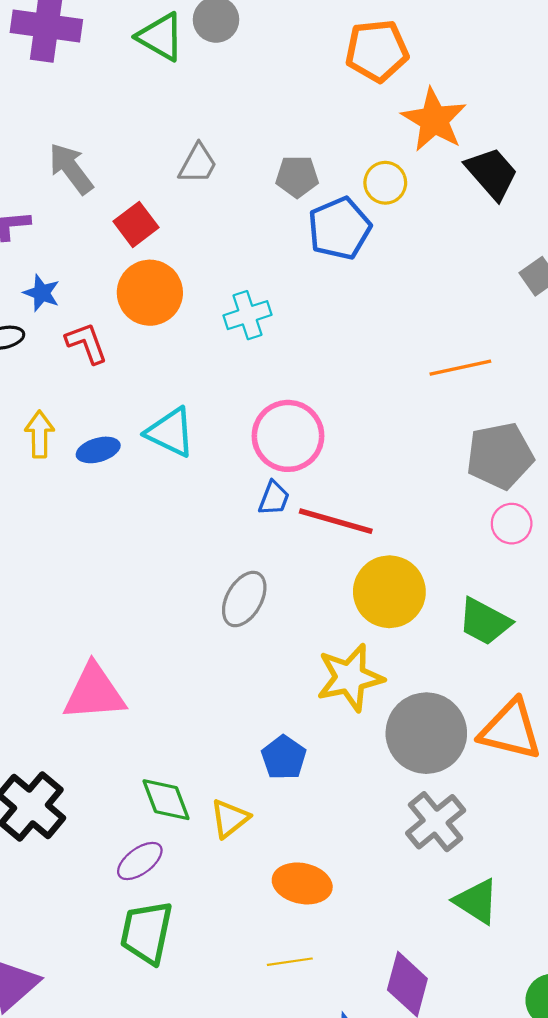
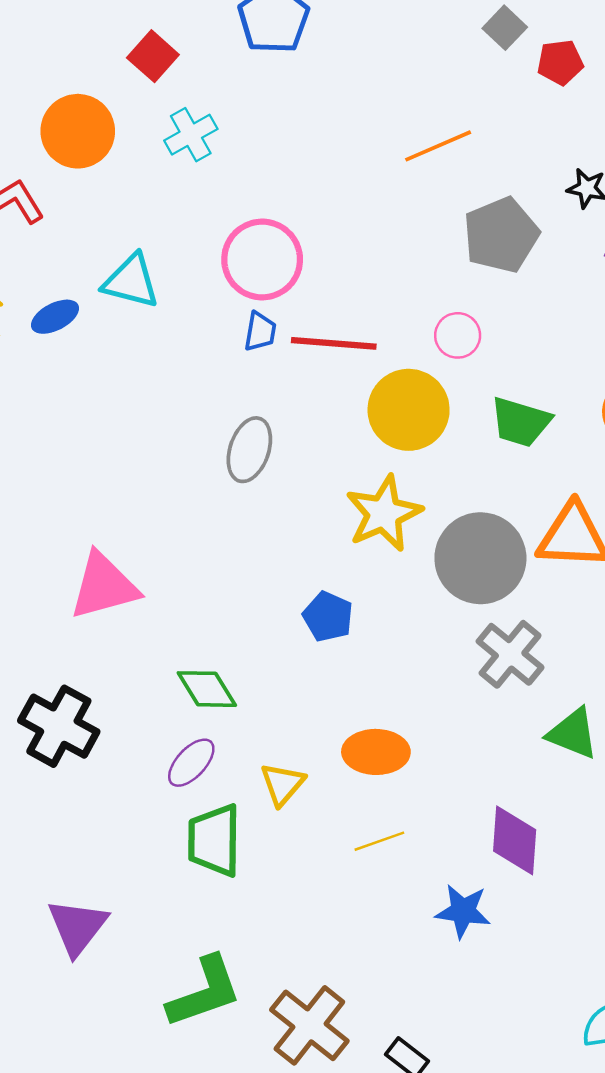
red square: (136, 224) -> (153, 56), moved
pink circle: (512, 524) -> (458, 335), moved
yellow triangle: (230, 819) -> (282, 784), moved

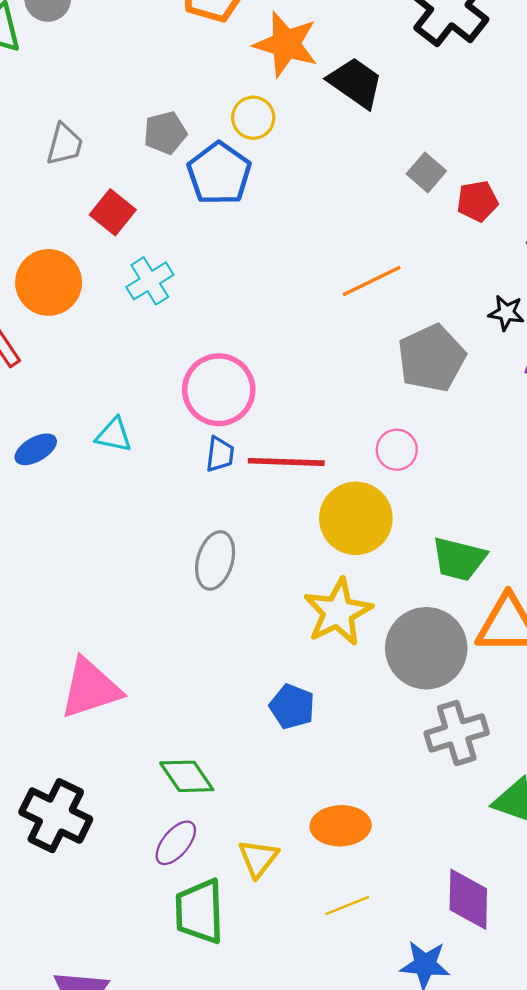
cyan triangle: (131, 281) -> (114, 435), moved, size x0.7
green trapezoid: (521, 422) -> (459, 559), moved
gray cross: (510, 654) -> (457, 733), turned 36

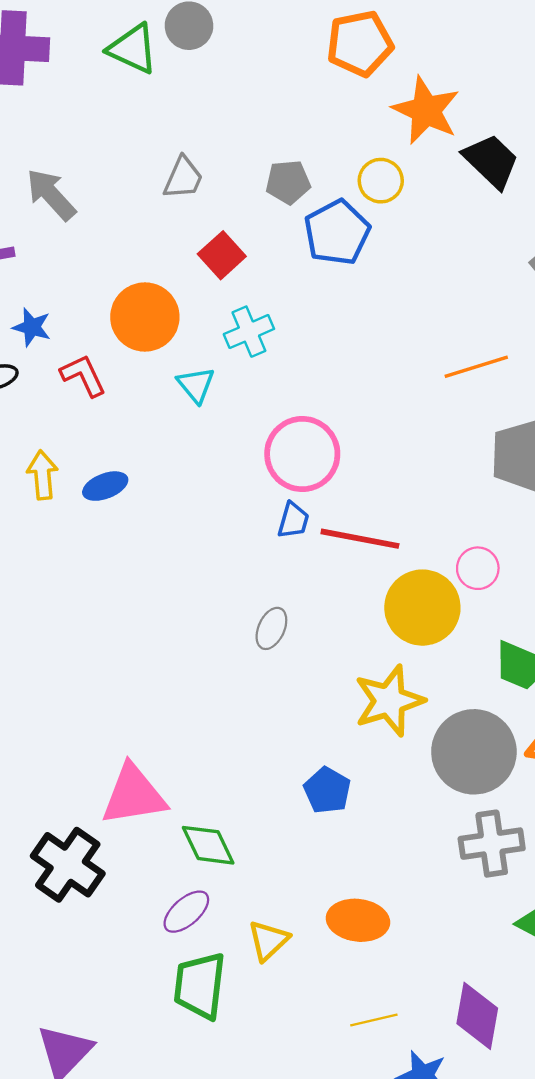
cyan triangle: (114, 435) -> (196, 385), moved, turned 30
pink circle: (397, 450) -> (478, 568), moved
gray ellipse: (215, 560) -> (271, 628), size x0.7
pink triangle: (90, 688) -> (134, 795), moved
yellow line: (347, 905) -> (374, 1020), moved

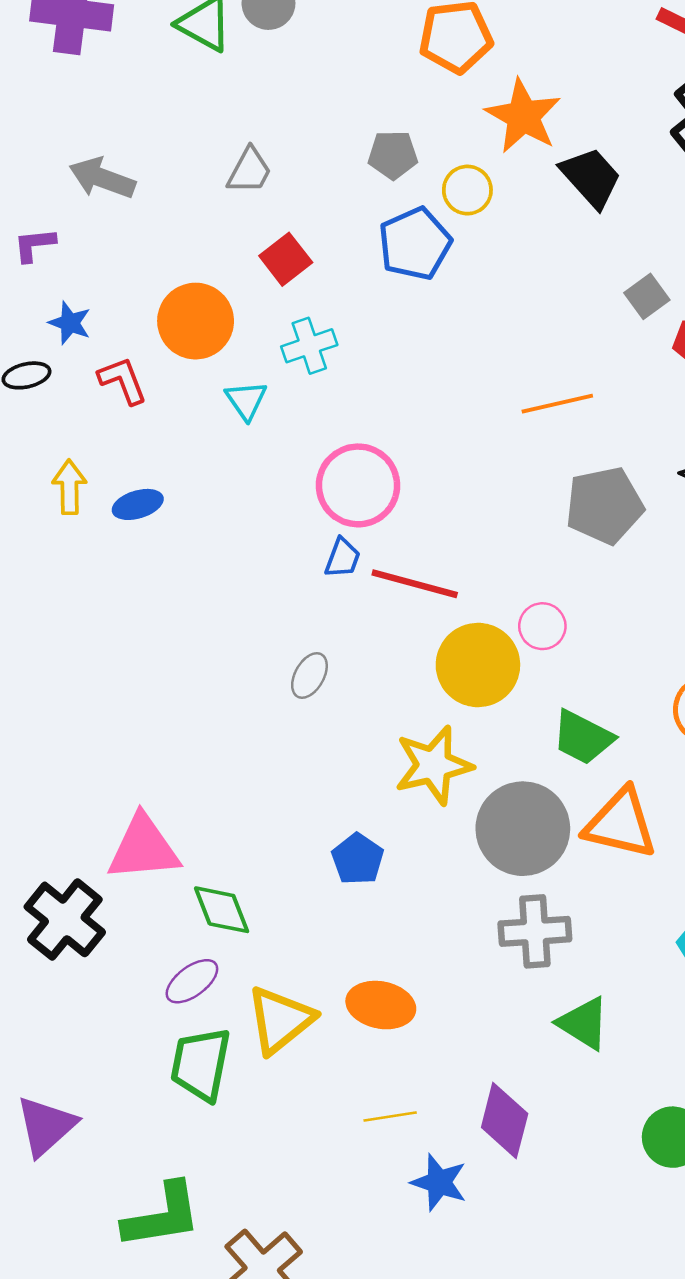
gray pentagon: (288, 182) -> (393, 155), moved
gray arrow: (51, 195) -> (102, 178), turned -32
yellow triangle: (268, 941) -> (280, 1020), size x1.5

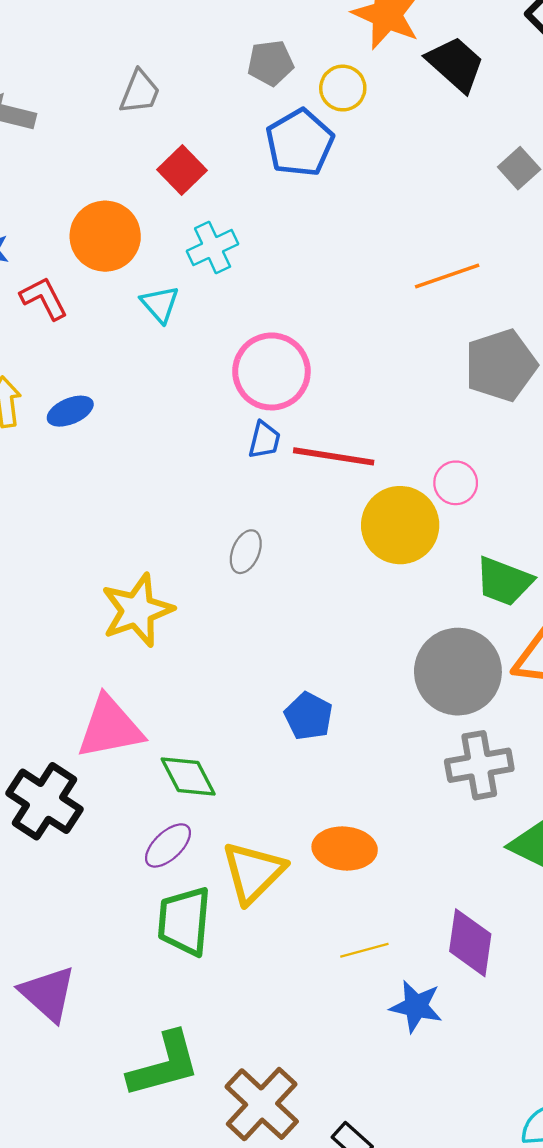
yellow star: (433, 765) -> (137, 610), moved
purple triangle: (46, 1126) -> (48, 994), turned -30

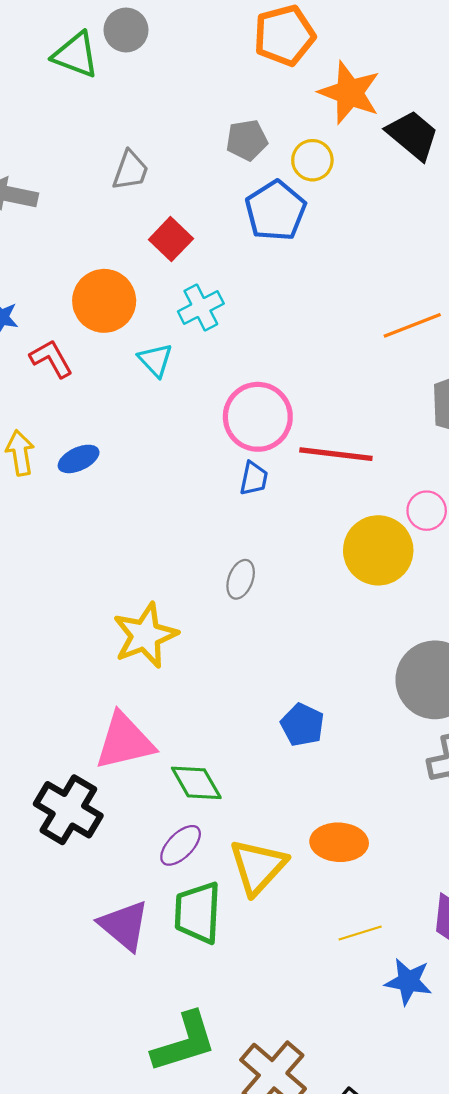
red line: (334, 456) -> (336, 454), moved
purple triangle: (48, 994) -> (124, 925), moved

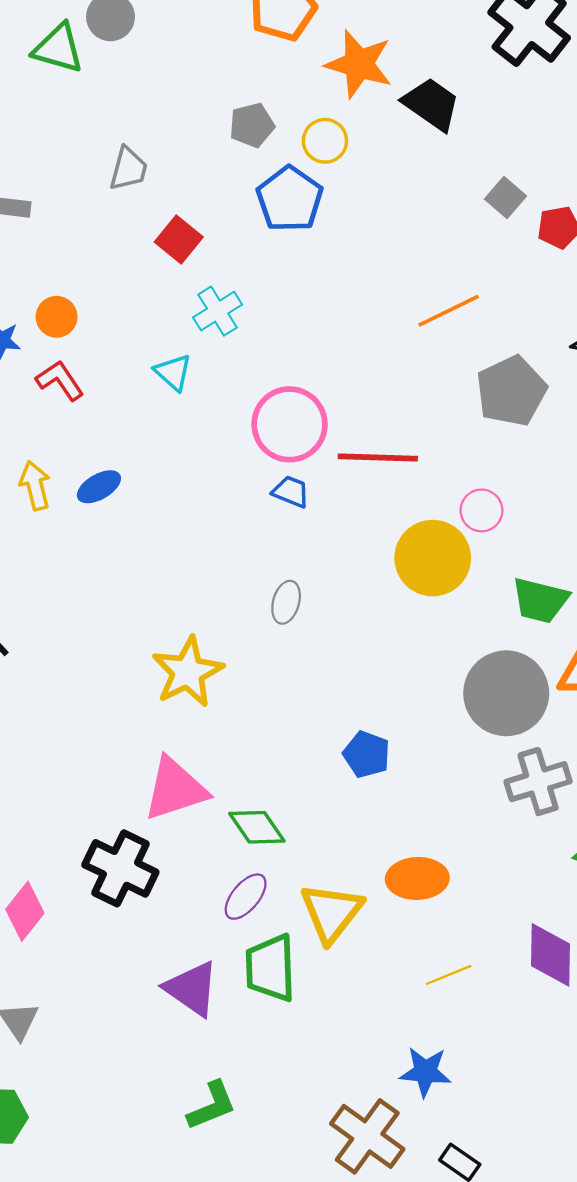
orange circle: (104, 301) -> (57, 317), moved, size x0.6
blue trapezoid: (254, 478) -> (291, 492), turned -75
blue star: (408, 981) -> (425, 1072), moved
green L-shape: (184, 1042) -> (212, 1106), moved, size x0.7

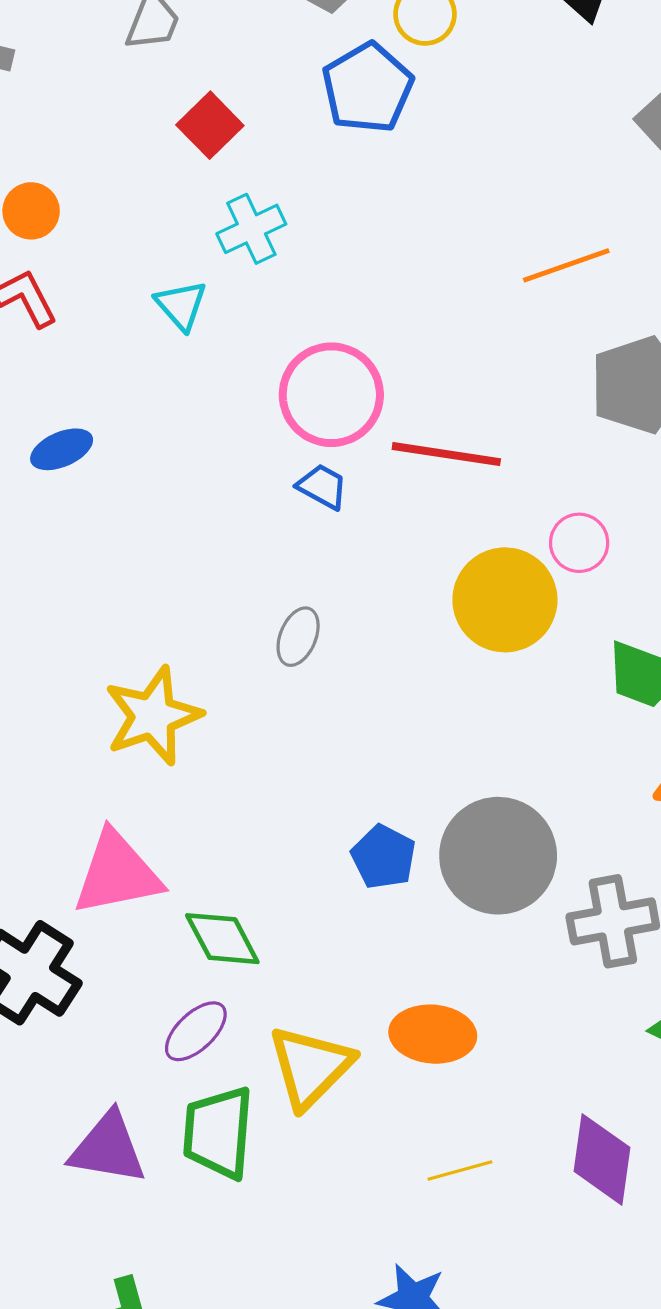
gray circle: (506, 693) -> (498, 856), moved
purple triangle: (192, 989) -> (108, 1148), turned -32

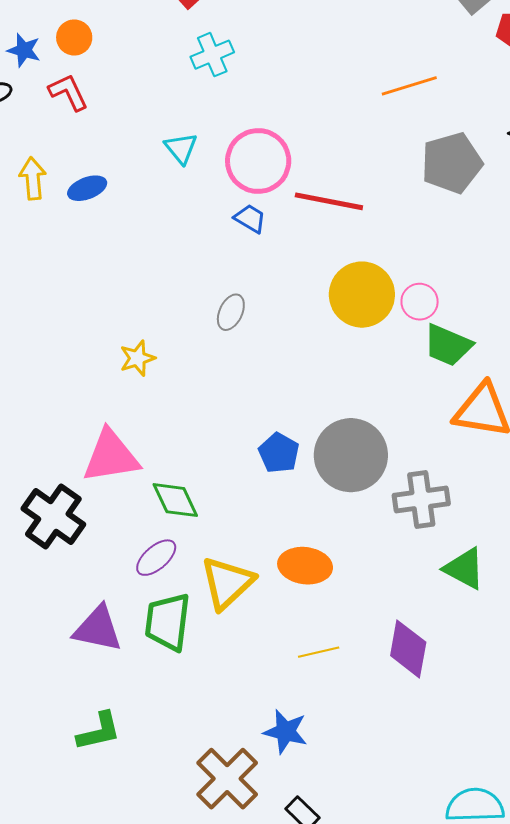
cyan triangle: (181, 305) -> (181, 148), moved
pink circle: (579, 543) -> (420, 302), moved
yellow star: (153, 716) -> (137, 358), size x0.6

